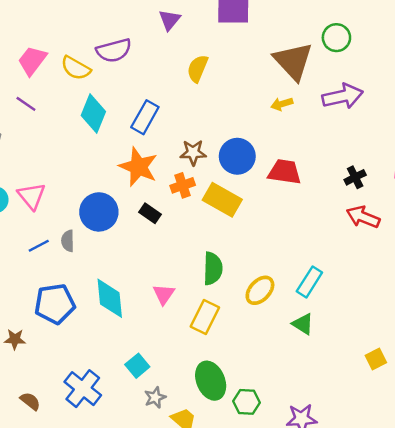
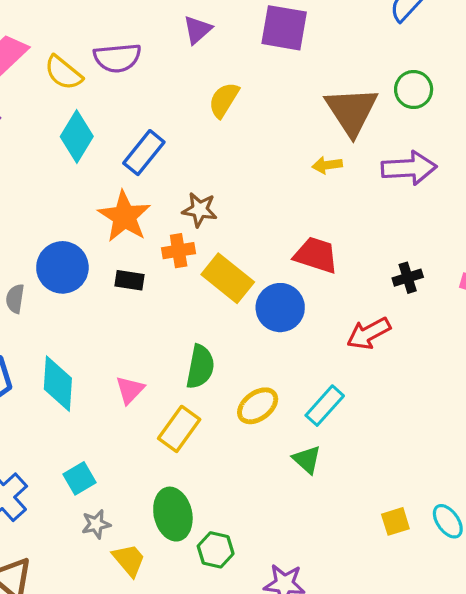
blue circle: (237, 156) -> (280, 308), moved
black rectangle: (150, 213) -> (130, 280), turned -35
red arrow: (363, 217) -> (369, 333), moved, turned -60

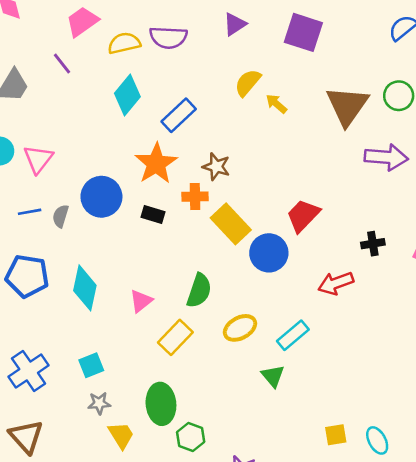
yellow semicircle: (63, 73) -> (124, 43), turned 120
yellow arrow: (327, 165) -> (276, 104), moved, turned 40
red trapezoid: (316, 255) -> (303, 215), turned -72

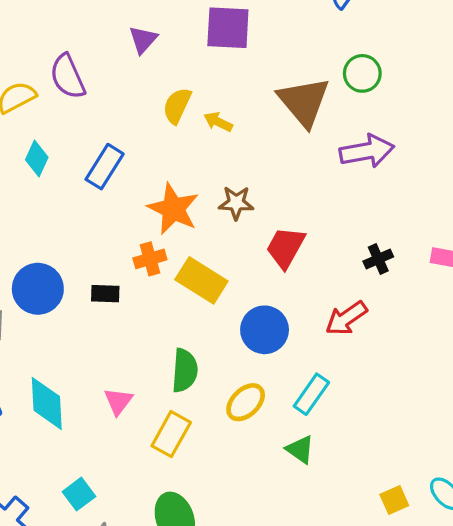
purple semicircle: (168, 37) -> (68, 76), turned 78
cyan diamond: (127, 95) -> (37, 158), size x0.7
orange star: (156, 163) -> (173, 209), moved
brown star: (216, 167) -> (236, 203), moved
blue circle: (269, 253) -> (265, 330), moved

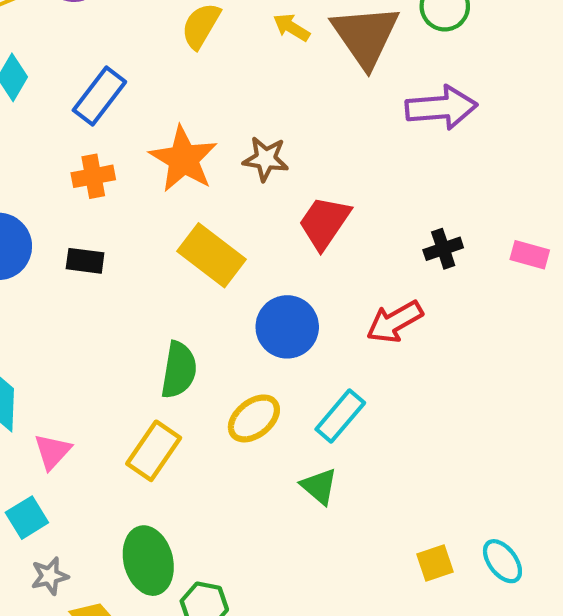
yellow arrow: (218, 122) -> (291, 27), moved
orange cross: (150, 259) -> (93, 176), moved
pink triangle: (118, 401) -> (52, 452), moved

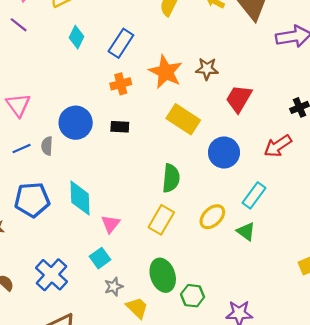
yellow ellipse: (254, 418) -> (212, 217), moved

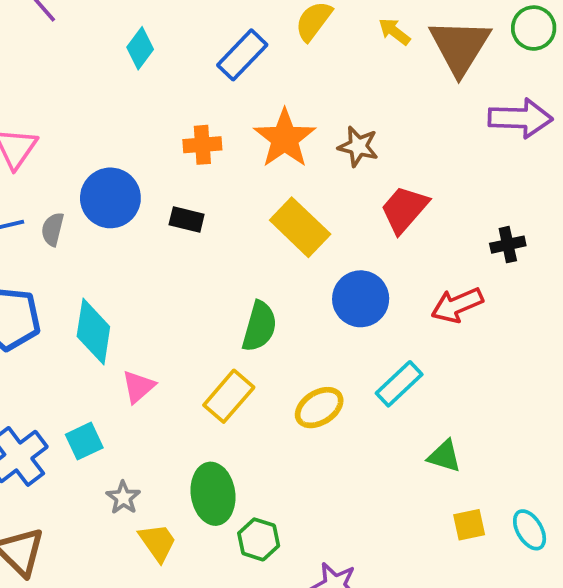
blue rectangle: (121, 43) -> (242, 55), moved
green triangle: (246, 231) -> (444, 456), moved, turned -30
cyan square: (100, 258) -> (84, 441), moved
gray star: (114, 287) -> (123, 498), turned -30

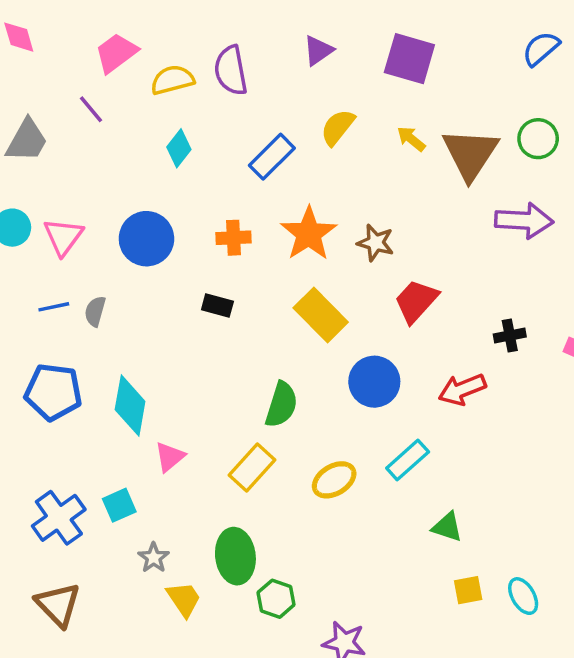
blue circle: (110, 198) -> (146, 239), moved

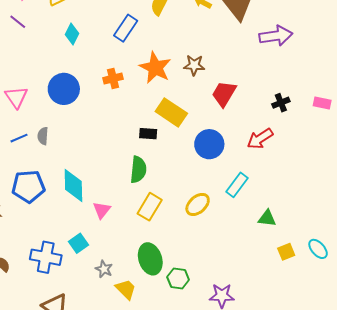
black rectangle: (217, 306) -> (148, 134), moved
green semicircle: (281, 405) -> (138, 170), moved
blue cross: (59, 518) -> (46, 257), turned -32

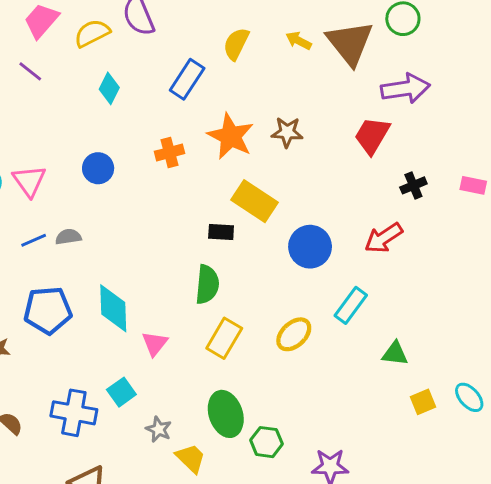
blue circle: (64, 89) -> (98, 168), size x0.7
red trapezoid: (224, 94) -> (372, 136), moved
gray semicircle: (43, 136) -> (68, 237), turned 78

